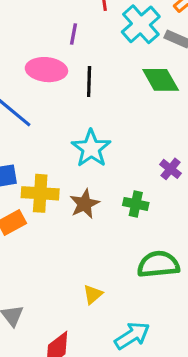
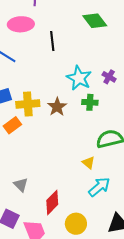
black line: (89, 82) -> (52, 41), moved
cyan star: (91, 148) -> (79, 78), moved
yellow triangle: (93, 294) -> (88, 163), moved, turned -32

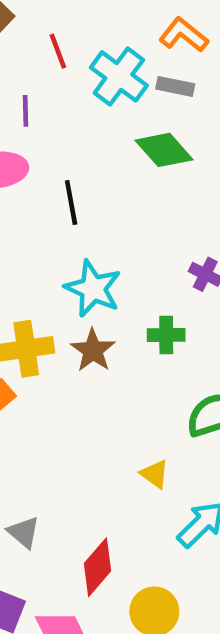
cyan star: (79, 78) -> (93, 289), moved
yellow triangle: (88, 163) -> (155, 474), moved

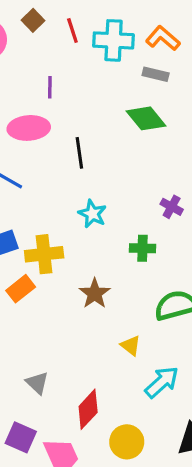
red line: (58, 51) -> (72, 31), moved
cyan cross: (119, 76) -> (114, 40), moved, turned -36
cyan star: (93, 289) -> (92, 214), size x0.7
brown star: (93, 350) -> (95, 293), moved

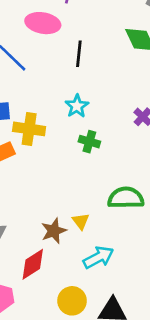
green cross: (142, 248) -> (89, 142), moved
brown star: (95, 293) -> (54, 231), moved
yellow circle: (127, 442) -> (72, 301), moved

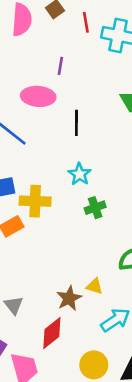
green cross: (89, 142) -> (95, 208), turned -30
yellow triangle: (81, 221) -> (94, 286), turned -30

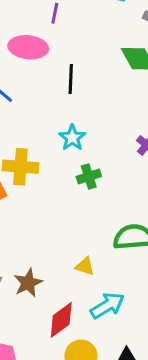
brown star: (69, 298) -> (28, 283), moved
red diamond: (52, 333) -> (61, 320), moved

